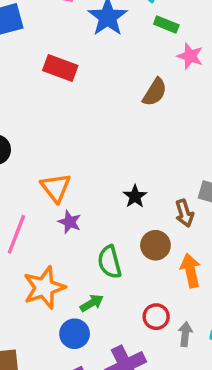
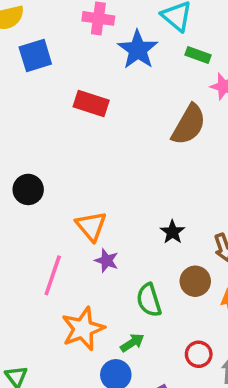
brown semicircle: (155, 92) -> (189, 125), size x1.4

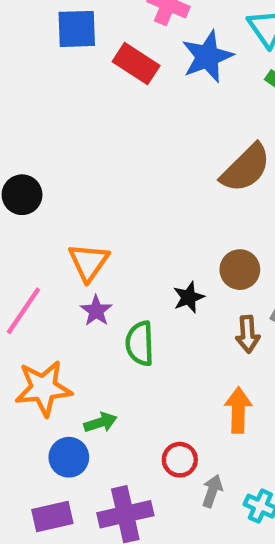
red rectangle: (91, 103) -> (136, 64), moved
brown circle: (195, 281) -> (240, 270), moved
green semicircle: (149, 300) -> (140, 343), moved

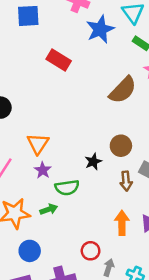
red rectangle: (136, 64) -> (59, 60), moved
green semicircle: (140, 343) -> (67, 188), turned -95
green arrow: (100, 423) -> (49, 209), moved

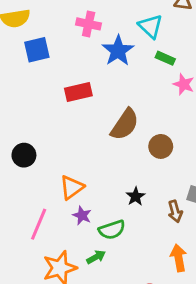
red rectangle: (59, 60) -> (78, 92), turned -35
brown semicircle: (123, 90) -> (125, 124), moved
orange triangle: (38, 144) -> (72, 187), turned 30
brown circle: (121, 146) -> (161, 146), moved

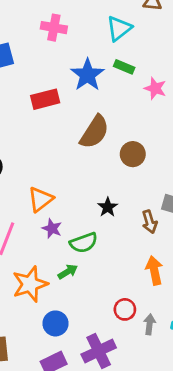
cyan triangle: (151, 26) -> (119, 28), turned 40
blue star: (118, 51) -> (87, 75), moved
green rectangle: (165, 58) -> (124, 67), moved

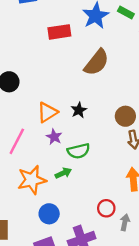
brown circle: (133, 154) -> (125, 116), moved
black star: (108, 207) -> (79, 110), moved

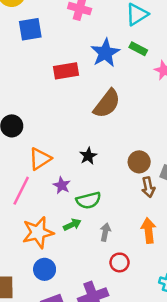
orange triangle: (47, 112) -> (40, 159), moved
blue circle: (49, 214) -> (45, 269), moved
gray arrow: (125, 222) -> (105, 232), moved

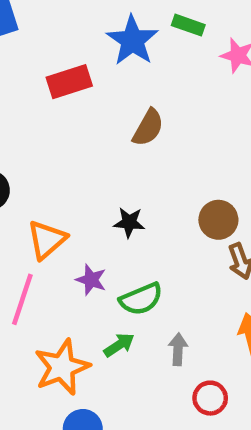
brown semicircle: (107, 104) -> (148, 128), size x0.7
black star: (88, 156) -> (129, 222), turned -30

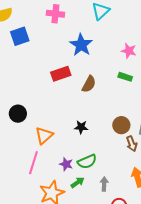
green rectangle: (188, 25) -> (125, 77), moved
red rectangle: (69, 82) -> (61, 74), moved
purple star: (91, 280) -> (66, 164), moved

